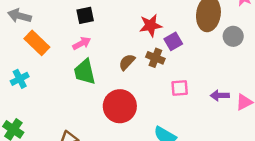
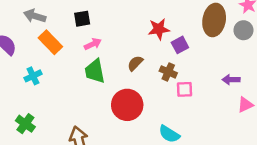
black square: (85, 15) -> (82, 19), moved
gray circle: (233, 36) -> (243, 30), moved
brown cross: (155, 58) -> (168, 72), moved
purple arrow: (220, 96) -> (231, 80), moved

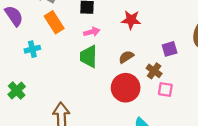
red star: (159, 29) -> (131, 20), moved
red circle: (127, 105) -> (126, 88), moved

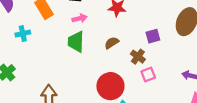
red circle: (126, 88) -> (110, 86), moved
pink square: (165, 90) -> (148, 74), turned -32

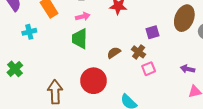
brown semicircle: (112, 43) -> (114, 53), moved
red circle: (110, 86) -> (94, 81), moved

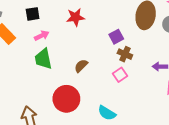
brown cross: (139, 52) -> (125, 54), moved

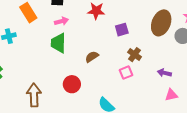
purple square: (116, 37) -> (122, 30), moved
red circle: (66, 99) -> (72, 84), size x0.7

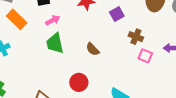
brown semicircle: (92, 57) -> (93, 49), turned -88
pink square: (126, 73) -> (145, 56), moved, turned -32

